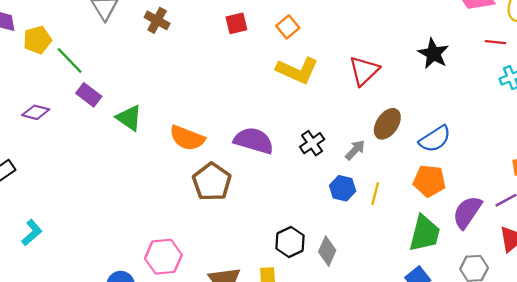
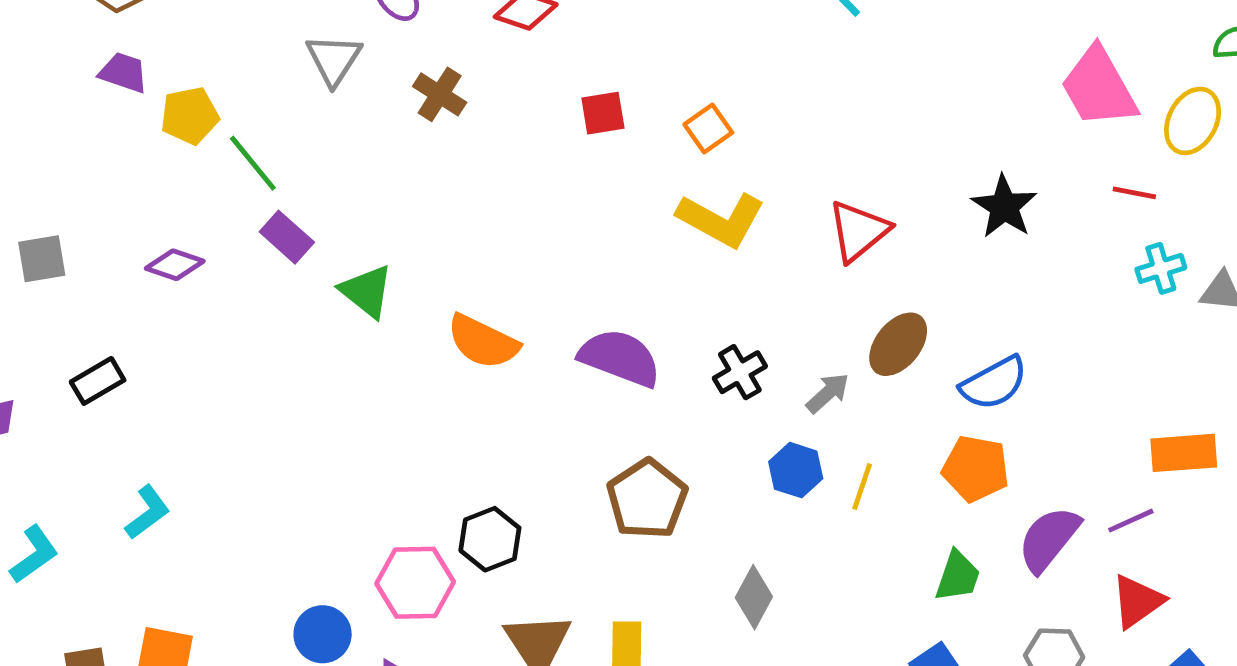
brown pentagon: (212, 182) -> (647, 499), moved
green trapezoid: (425, 233) -> (958, 576), size x0.7
black hexagon: (290, 242) -> (490, 539), moved

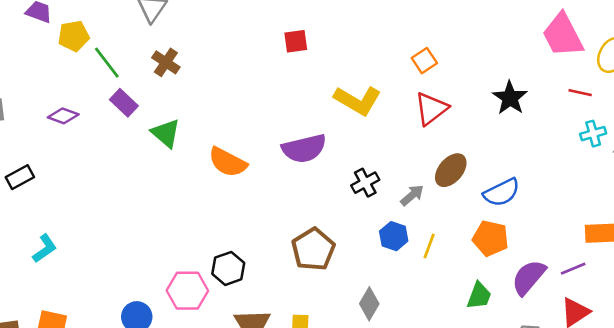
brown cross: (440, 94) -> (166, 62), moved
orange square: (708, 128) -> (424, 61), moved
purple semicircle: (620, 358) -> (304, 148), moved, turned 144

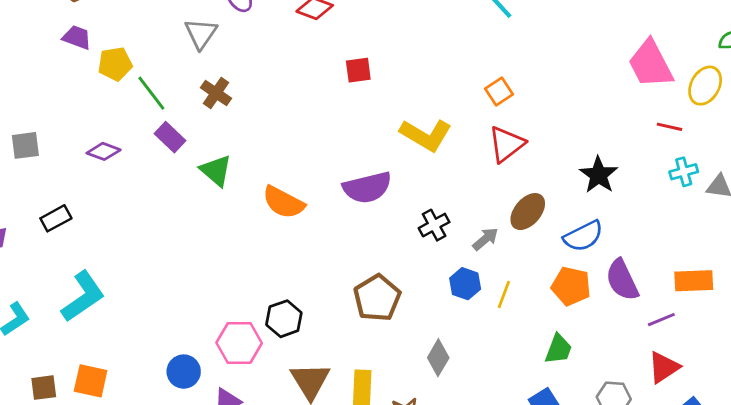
black star: (510, 98) -> (599, 175), moved
cyan L-shape: (45, 248) -> (83, 297), size x1.6
purple semicircle: (529, 277) -> (622, 280), moved, turned -66

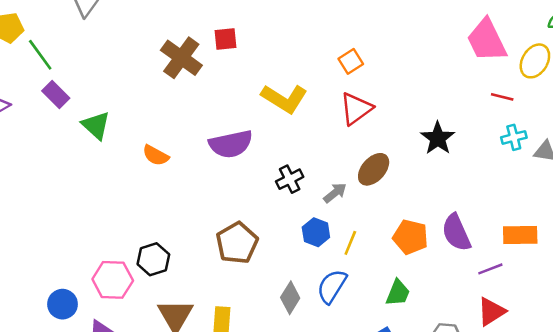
brown cross: (216, 93) -> (181, 58), moved, size x1.5
orange semicircle: (283, 202) -> (156, 155), size x0.7
blue semicircle: (583, 236) -> (332, 286), moved, turned 147

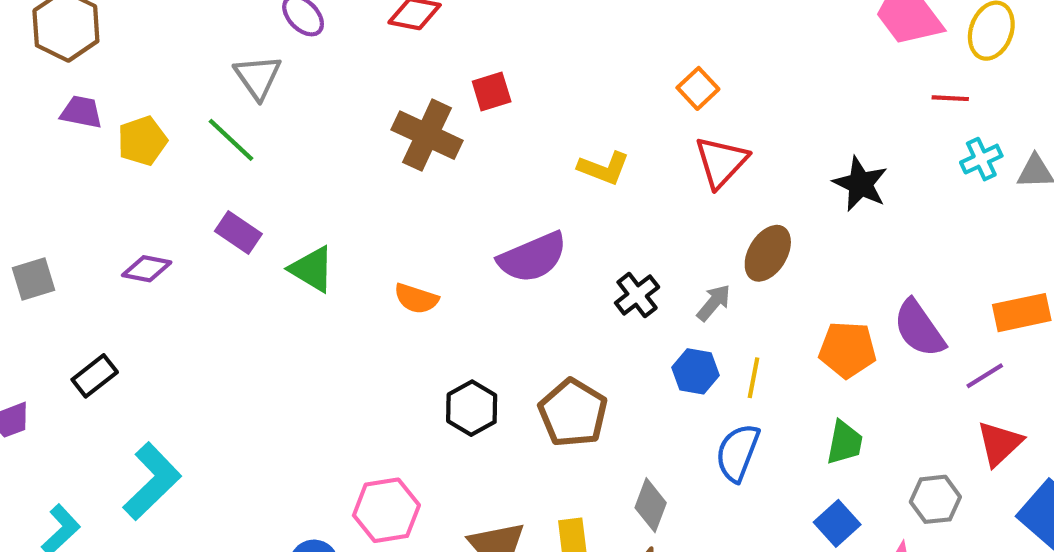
green line: (40, 55) -> (231, 140), moved
yellow L-shape: (284, 99) -> (604, 168), size x0.7
black hexagon: (153, 259) -> (472, 408), moved
gray diamond: (290, 298) -> (651, 505), moved

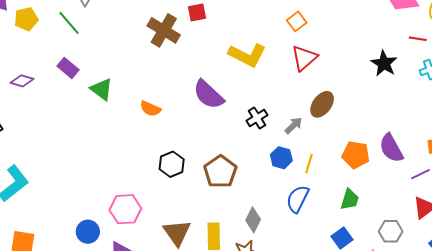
yellow L-shape: (604, 168) -> (247, 55), size x1.5
black star: (860, 184) -> (384, 63), moved
purple semicircle: (532, 257) -> (208, 95), turned 60

